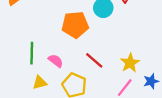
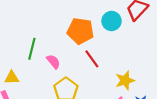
red line: (94, 60) -> (92, 59), moved
yellow triangle: (40, 83) -> (12, 78), moved

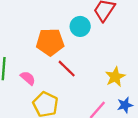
yellow star: (125, 80) -> (115, 77), moved

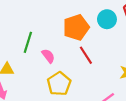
orange pentagon: (50, 42) -> (76, 27), turned -30

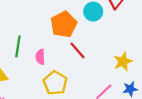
pink semicircle: (48, 56) -> (40, 57), turned -136

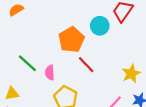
green line: (18, 46) -> (27, 63), turned -54

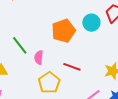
red line: (86, 65) -> (72, 67), moved, turned -36

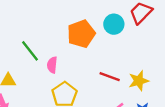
red line: (72, 67) -> (110, 77), moved

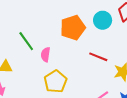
red line: (110, 77) -> (98, 57), moved

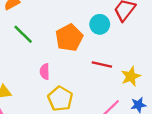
green line: (26, 41) -> (23, 34), moved

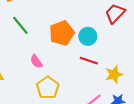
cyan circle: (100, 24) -> (88, 36), moved
pink semicircle: (45, 72) -> (36, 61), turned -40

